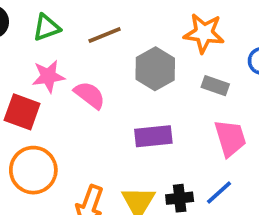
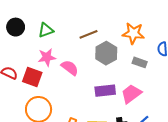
brown line: (105, 35) -> (89, 34), moved
pink trapezoid: (230, 138) -> (131, 94), moved, turned -110

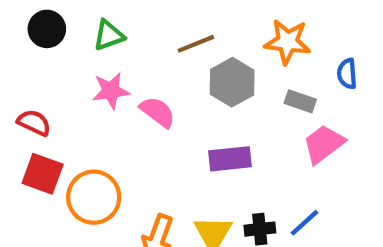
red square: (32, 77) -> (43, 174), moved
pink trapezoid: (131, 94) -> (324, 144), moved

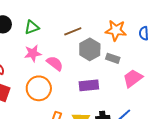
blue semicircle: (347, 74) -> (144, 33), moved
gray rectangle: (300, 101) -> (113, 58), moved
orange circle: (94, 197) -> (39, 88), moved

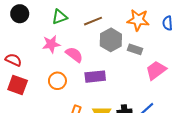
green triangle: (32, 27) -> (60, 17), moved
purple rectangle: (89, 85) -> (95, 77), moved
orange circle: (39, 88) -> (57, 81), size x0.7

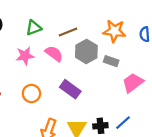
pink semicircle: (74, 55) -> (54, 54), moved
purple rectangle: (95, 77) -> (70, 89), turned 42

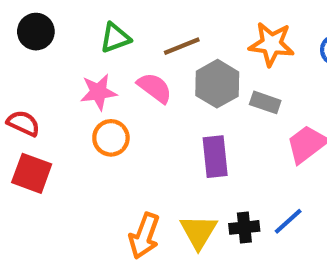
purple rectangle: (70, 89) -> (215, 157), moved, turned 48
orange circle: (31, 93) -> (111, 138), moved

